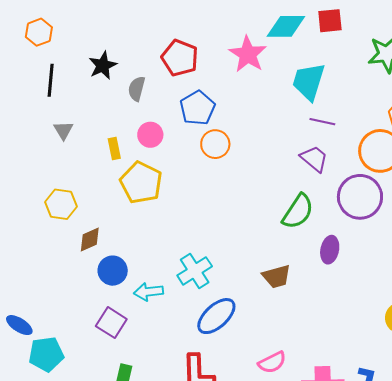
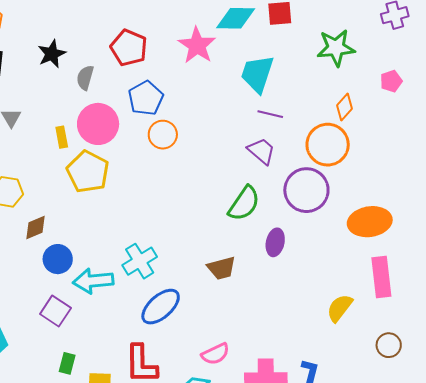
pink circle: (150, 135) -> (98, 124), size x1.6
cyan arrow: (148, 292) -> (93, 281), size x1.4

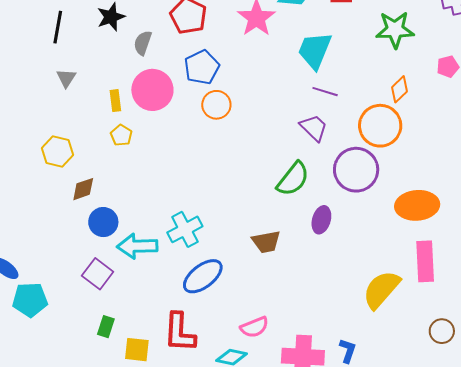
yellow pentagon: (88, 172) -> (121, 135), moved, size x0.5
yellow semicircle: (340, 308) -> (381, 289), size x1.4
brown circle: (389, 345) -> (442, 331), moved

